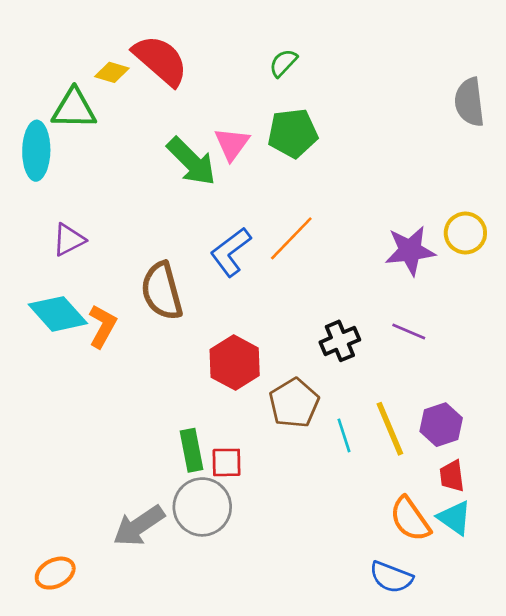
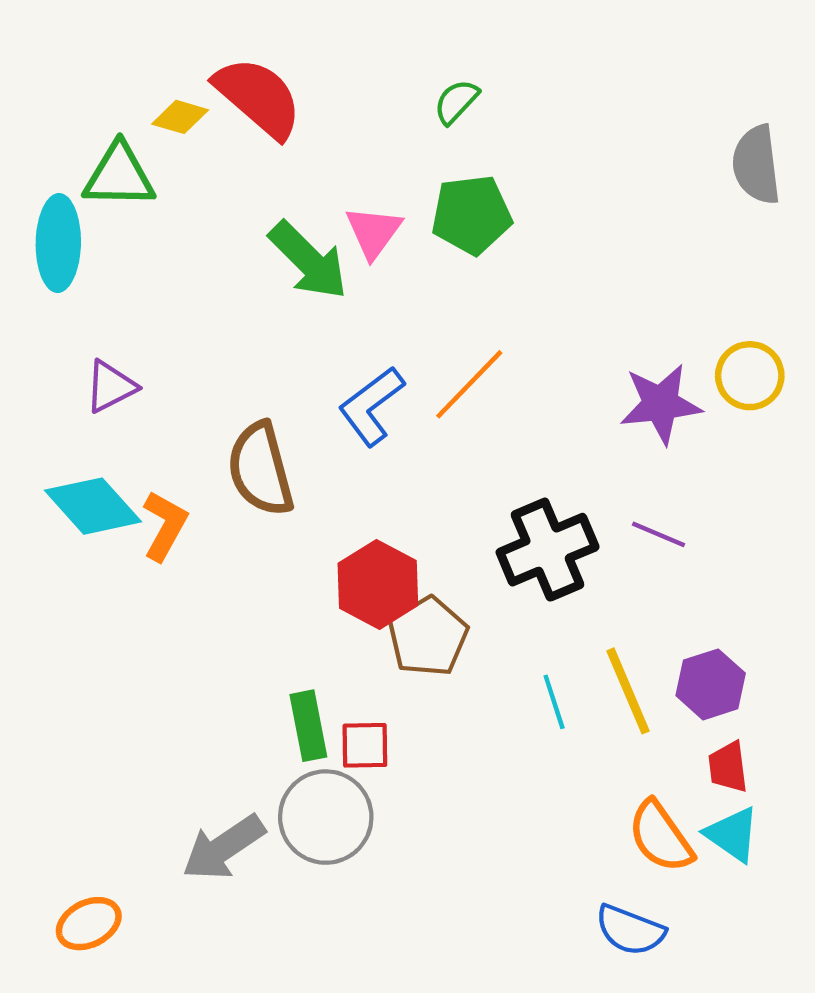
black cross: (340, 341) -> (548, 550), size x1.5
brown pentagon: (294, 403) -> (428, 637), moved

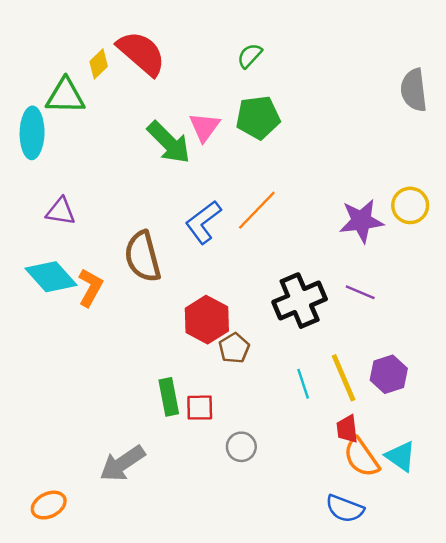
yellow diamond: (180, 117) -> (99, 64), turned -60
purple triangle: (110, 387) -> (61, 211), turned 36
brown pentagon: (428, 637) -> (234, 348), size x0.7
red trapezoid: (728, 767) -> (347, 429), moved
gray circle: (326, 817) -> (241, 447), moved, size x0.6

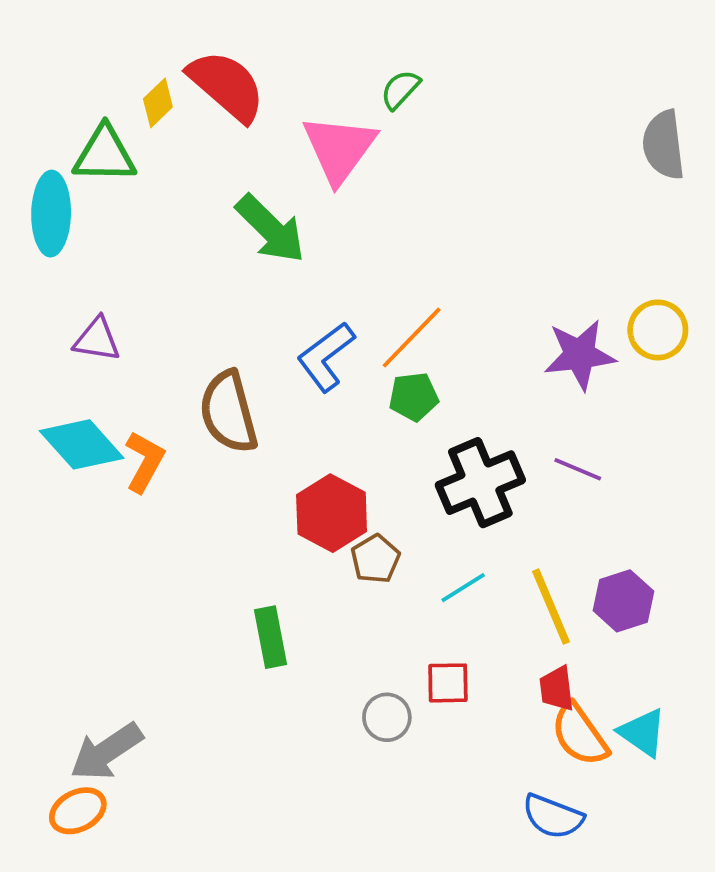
green pentagon: (258, 117) -> (414, 397), moved, size x0.7
pink triangle: (204, 127) -> (339, 149), moved, size x1.5
cyan line: (303, 384) -> (463, 588), moved, turned 76
red square: (200, 408) -> (448, 683), moved
gray arrow: (122, 463) -> (106, 752), moved

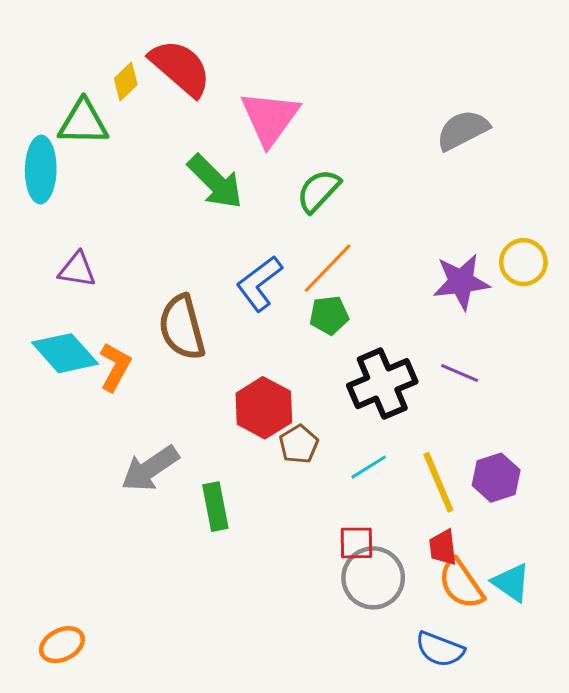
green semicircle: (400, 90) -> (319, 191), moved, size x1.4
gray semicircle: (664, 145) -> (463, 130), moved, turned 70
gray circle: (387, 717) -> (373, 578), moved, size x1.6
gray arrow: (106, 752) -> (150, 469), moved

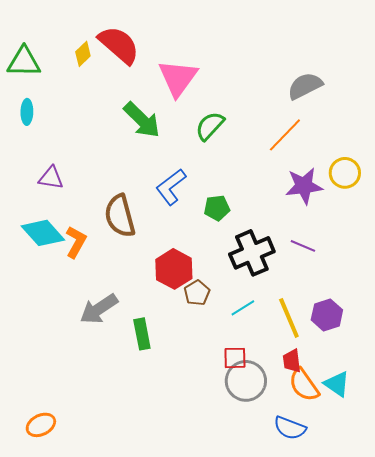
green triangle: (83, 122) -> (24, 62), moved
cyan ellipse: (41, 170) -> (27, 112), size x0.6
orange line: (328, 268) -> (285, 135), moved

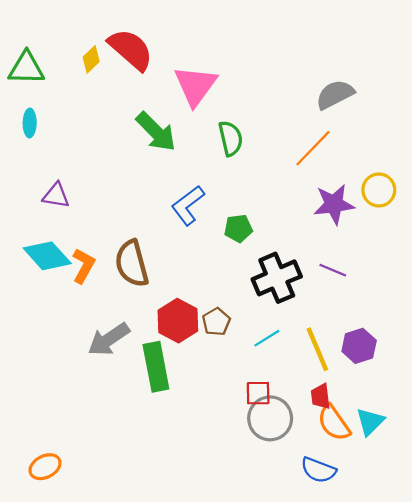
green semicircle: (210, 126) -> (231, 138), turned 124
brown semicircle: (120, 216) -> (132, 264), moved
red hexagon: (174, 269) -> (178, 321), moved
green rectangle: (142, 334) -> (156, 367), size x1.4
cyan triangle: (337, 384) -> (370, 422), turned 40

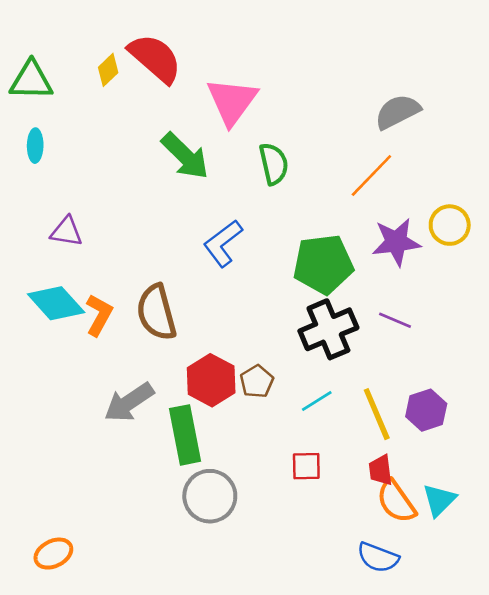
green pentagon: (238, 228) -> (323, 264), moved, size x1.8
gray circle: (270, 418) -> (210, 496), moved

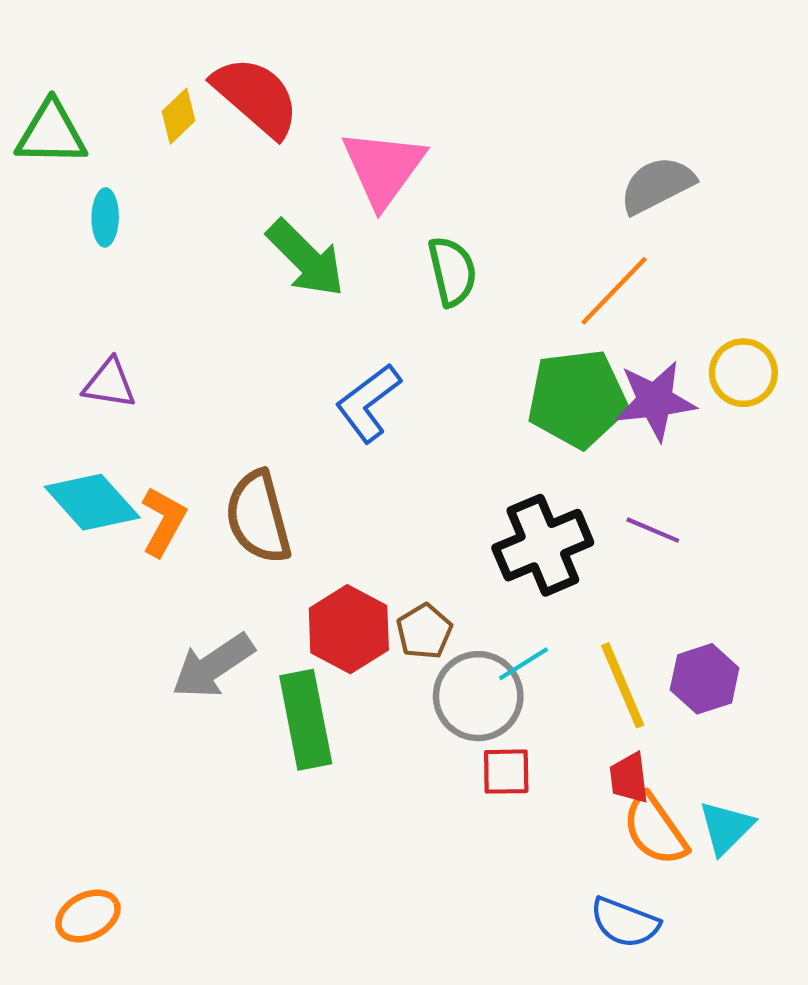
cyan ellipse: (35, 146) -> (105, 217), moved
green pentagon: (323, 264) -> (577, 399), moved
gray circle: (210, 496) -> (478, 696), moved

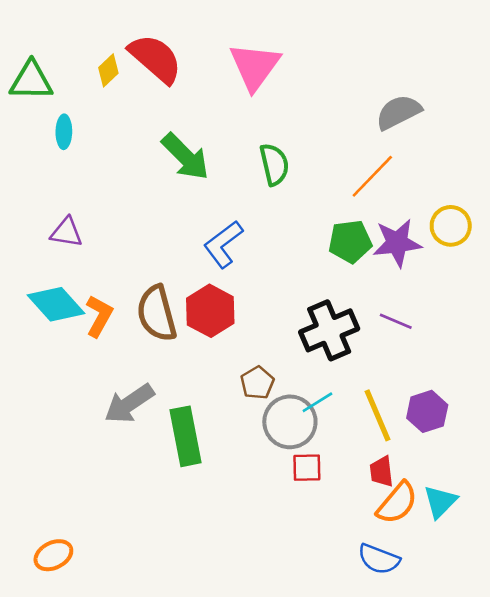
pink triangle: (383, 168) -> (255, 66), moved
green pentagon: (577, 399) -> (350, 242), size x0.7
red hexagon: (349, 629) -> (210, 311), moved
orange semicircle: (655, 830) -> (397, 503), turned -105

